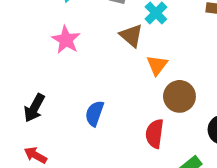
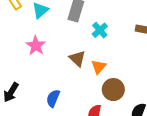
brown triangle: (131, 36) -> (77, 59), moved

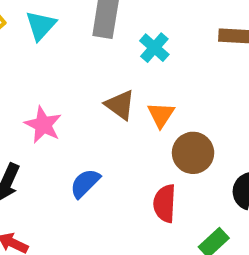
pink star: (36, 46) -> (43, 125), moved
blue semicircle: (53, 98) -> (85, 183), turned 30

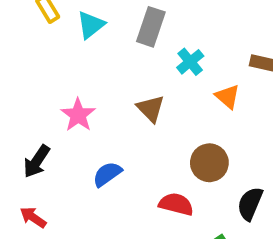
orange triangle: (161, 115) -> (228, 97), moved, turned -32
red semicircle: (165, 203) -> (176, 204), turned 92

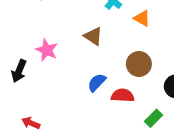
black arrow: (37, 161) -> (19, 71), moved
blue semicircle: (107, 174) -> (97, 83), moved

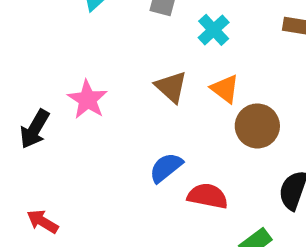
orange triangle: (142, 18) -> (225, 89), moved
brown circle: (139, 64) -> (257, 126), moved

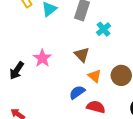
orange triangle: (225, 89) -> (95, 76), moved

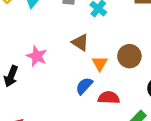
orange triangle: (95, 76) -> (100, 63), turned 32

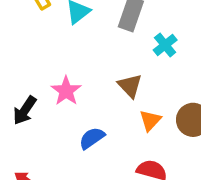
blue semicircle: (84, 86) -> (92, 138), moved

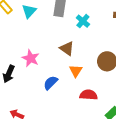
orange triangle: (150, 120) -> (76, 71), moved

